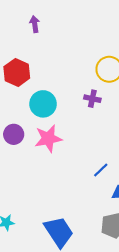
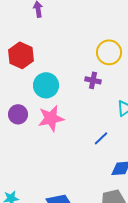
blue line: (101, 170) -> (101, 138), moved

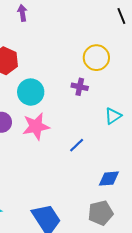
blue line: (101, 138) -> (77, 145), moved

